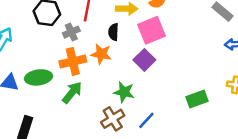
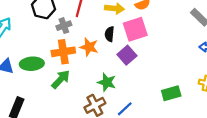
black semicircle: (113, 32) -> (110, 34), moved

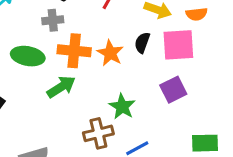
gray cross: (64, 26) -> (53, 20), moved
purple square: (127, 55) -> (173, 90), moved

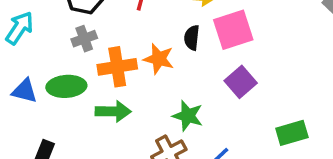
green arrow: (61, 87) -> (113, 111), turned 48

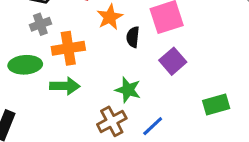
black semicircle: (192, 38) -> (133, 37), moved
orange star: (159, 59) -> (110, 17), moved, turned 30

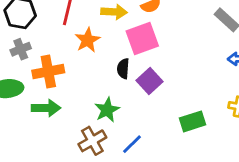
black semicircle: (133, 37) -> (123, 69), moved
green star: (128, 90) -> (107, 110), turned 30

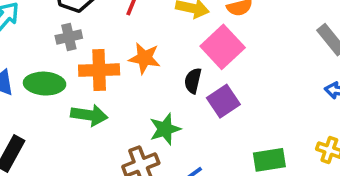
pink square: (142, 39) -> (223, 47), turned -32
orange star: (87, 40) -> (144, 58), moved, turned 30

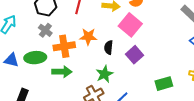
gray cross: (69, 37) -> (45, 30), turned -32
black semicircle: (193, 81) -> (109, 47), moved

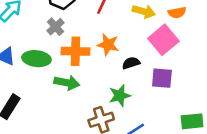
black semicircle: (109, 47) -> (131, 63), turned 56
purple square: (135, 55) -> (162, 78), turned 36

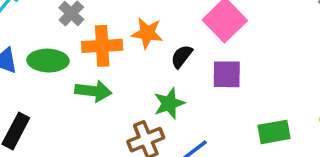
black semicircle: (131, 63) -> (182, 56), turned -30

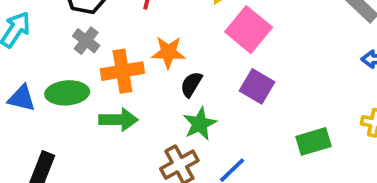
black semicircle: (182, 56) -> (191, 84), moved
purple square: (227, 74) -> (257, 86), turned 36

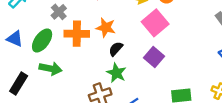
green ellipse: (67, 93) -> (42, 40), turned -60
green arrow: (118, 120) -> (50, 68), moved
green star: (200, 124) -> (116, 73), turned -30

